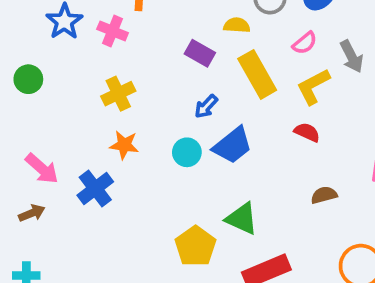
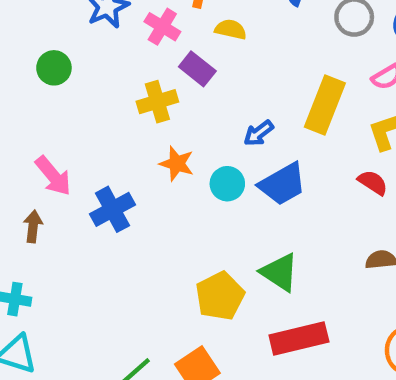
yellow semicircle: (237, 25) -> (231, 29), moved
purple rectangle: (200, 53) -> (197, 69), moved
yellow rectangle: (257, 74) -> (325, 105), turned 42
orange star: (124, 145) -> (177, 164), moved
brown arrow: (32, 213) -> (33, 226), turned -70

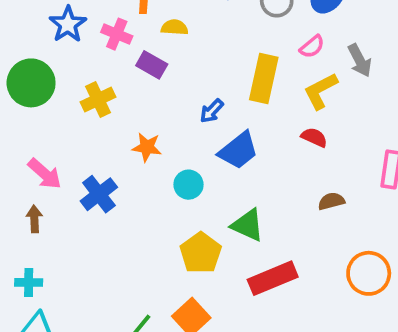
green circle: (54, 68) -> (31, 83), size x1.6
yellow cross: (157, 102) -> (98, 99), moved
cyan circle: (227, 184) -> (188, 185), moved

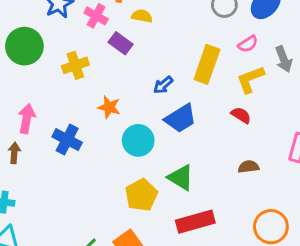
pink arrow: (45, 174) -> (27, 119), turned -128
cyan circle: (188, 185) -> (138, 140), size x1.4
blue cross: (99, 194) -> (67, 140), turned -32

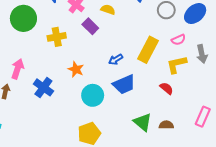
green triangle: (181, 178) -> (143, 122), moved

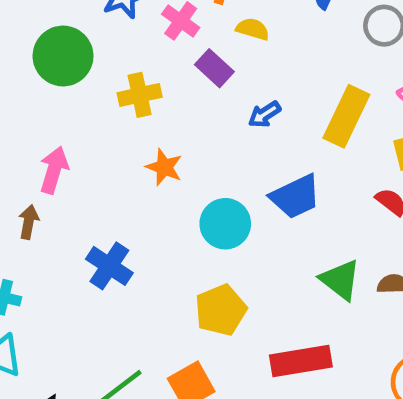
blue arrow: (116, 59) -> (265, 114), moved
orange star: (76, 69) -> (164, 167), moved
blue cross: (43, 87) -> (109, 266), moved

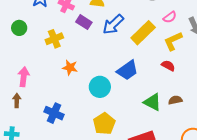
green circle: (63, 56) -> (19, 28), size x0.6
blue arrow: (265, 114) -> (113, 24), moved, size x1.6
yellow rectangle: (346, 116) -> (143, 33), turned 30

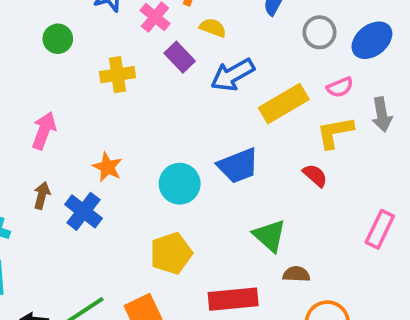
orange star: (70, 67) -> (107, 167), moved
brown arrow: (17, 100) -> (42, 195), moved
brown semicircle: (175, 100) -> (296, 274), moved

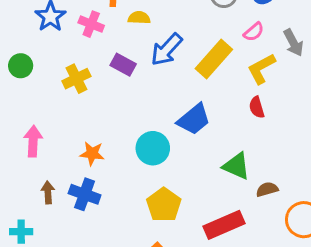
purple rectangle: (180, 57) -> (123, 65), moved
red semicircle: (315, 175) -> (257, 107), turned -130

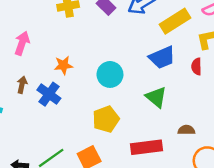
blue trapezoid: (194, 119) -> (162, 57), moved
orange star: (92, 154) -> (63, 65), turned -30
green triangle: (236, 166) -> (156, 97), moved

